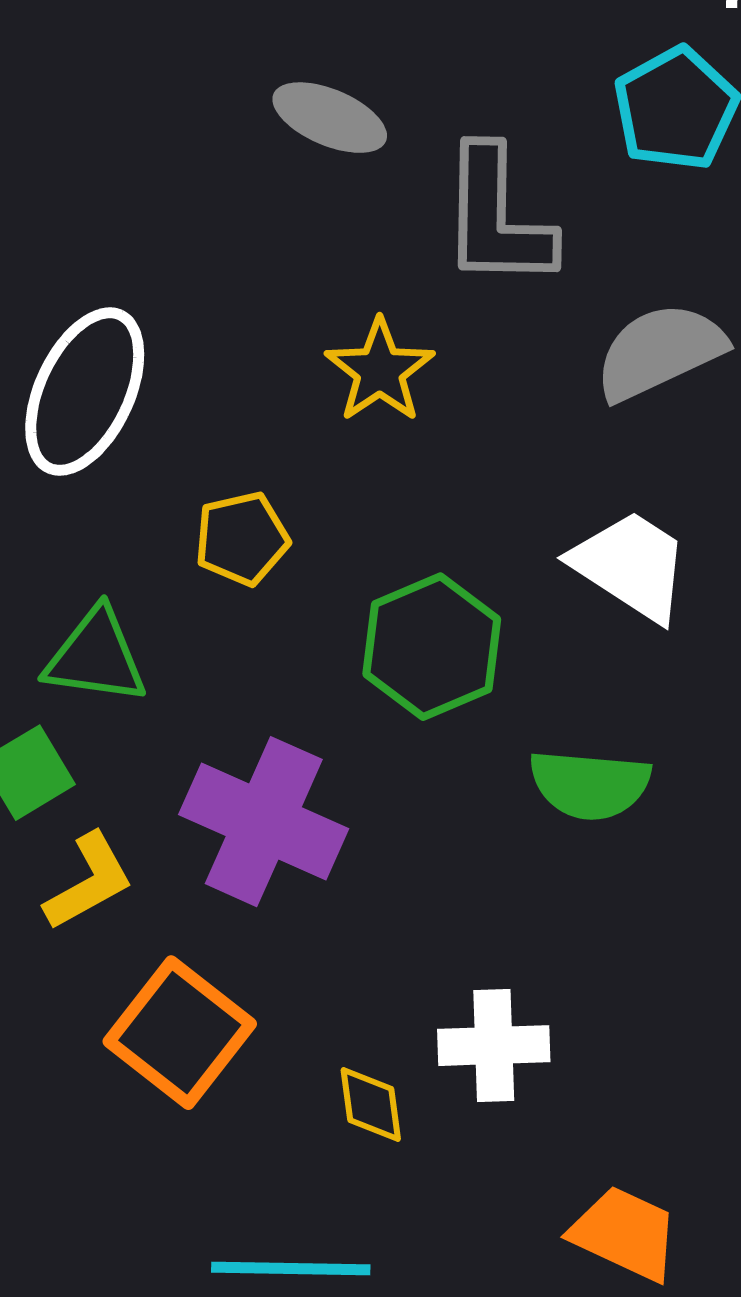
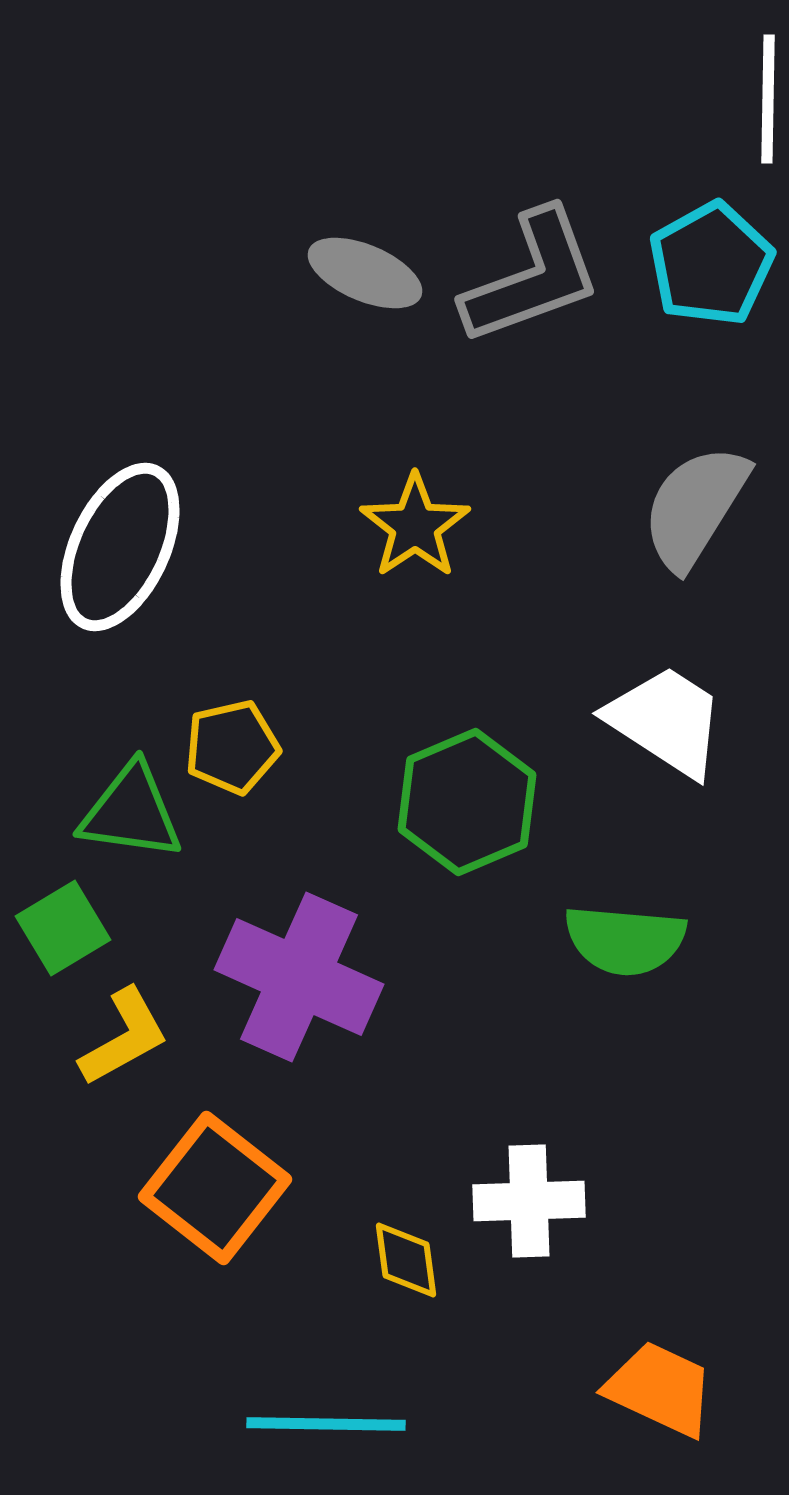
gray L-shape: (497, 218) -> (532, 277), moved, turned -111
gray semicircle: (660, 352) -> (695, 507), turned -33
yellow pentagon: (242, 539) -> (232, 747), moved

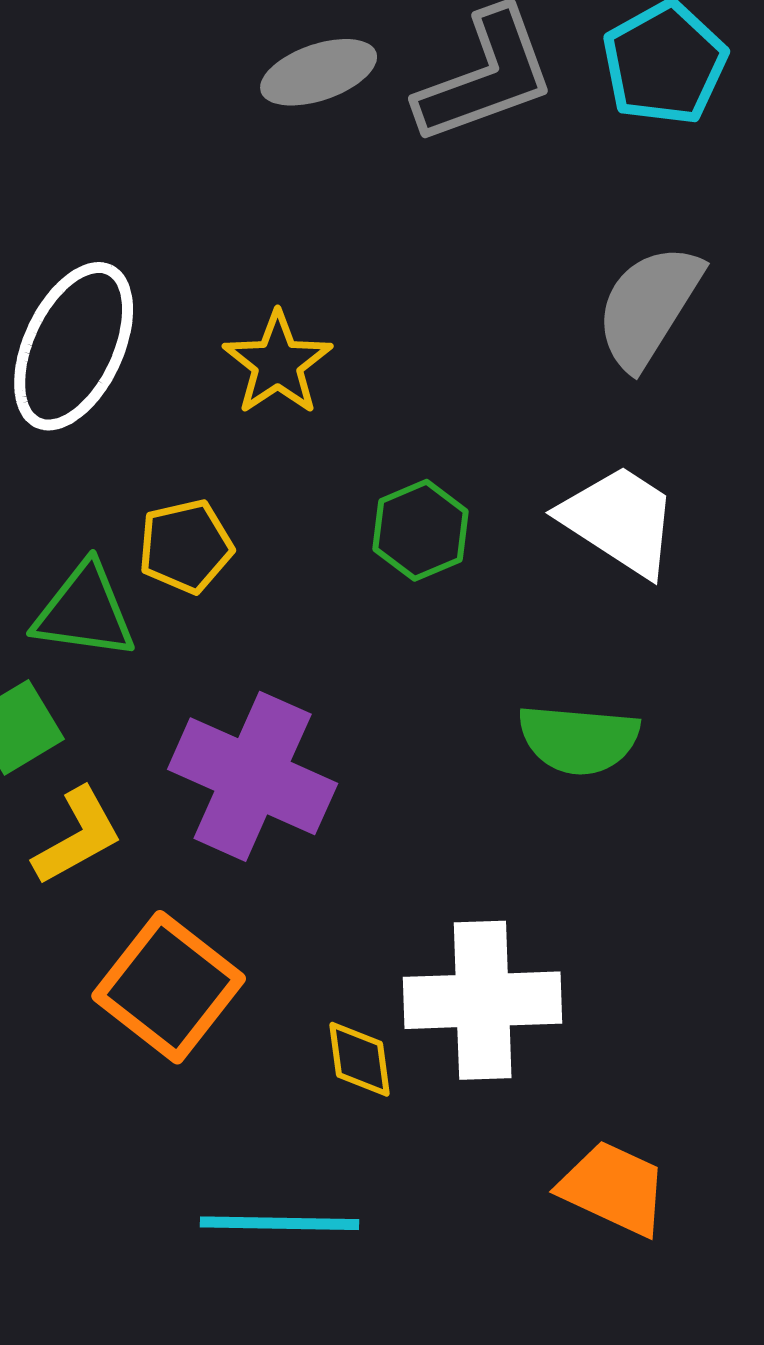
gray ellipse: (365, 273) -> (319, 72), turned -42
yellow star: (415, 526) -> (278, 363), moved
green hexagon: (467, 802) -> (421, 530), moved, size x0.7
white cross: (529, 1201) -> (483, 1000), size x1.4

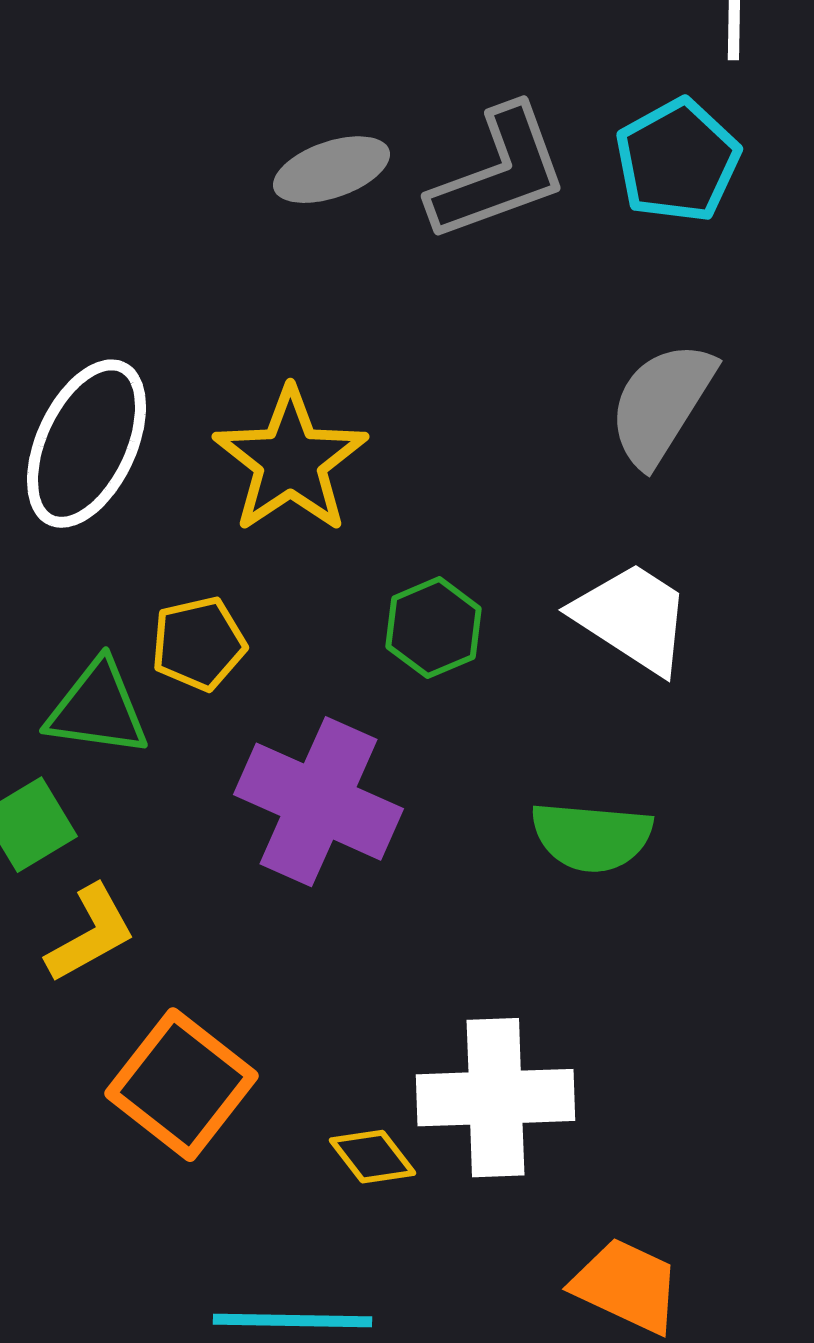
yellow star: (278, 363) -> (290, 461), size x1.4
purple cross: (253, 776) -> (318, 802), moved
yellow diamond: (360, 1059) -> (372, 1157), turned -30

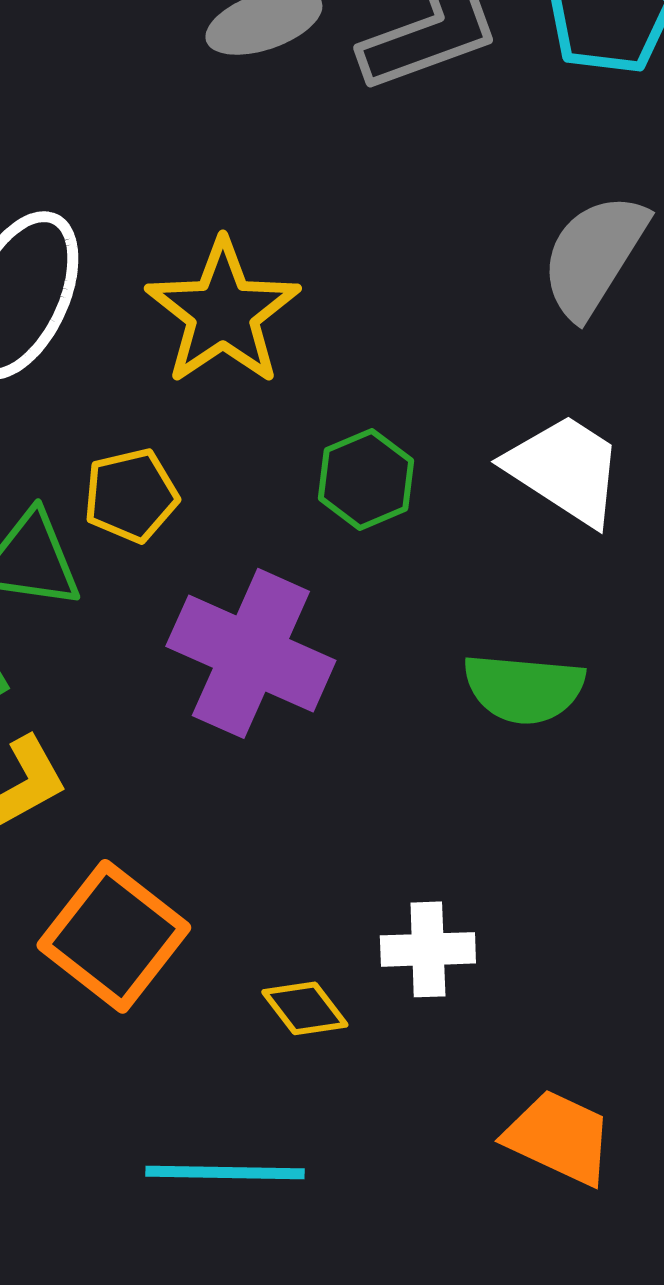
white cross: (495, 1098) -> (428, 949), size x0.6

